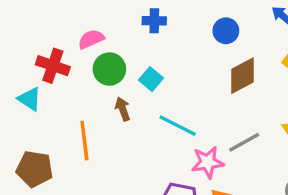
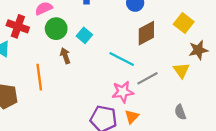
cyan line: (178, 126) -> (122, 59), moved

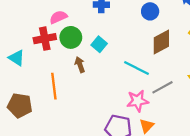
red cross: (18, 26) -> (45, 39), moved, turned -30

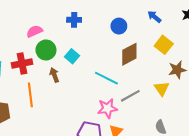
red cross: (45, 39) -> (22, 64), moved

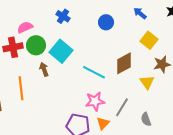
blue cross: (74, 20) -> (63, 16), turned 32
brown diamond: (129, 54) -> (124, 63), moved
cyan square: (72, 56) -> (61, 51), size x1.6
red cross: (22, 64) -> (13, 47), moved
gray line: (130, 96) -> (122, 107), moved, turned -30

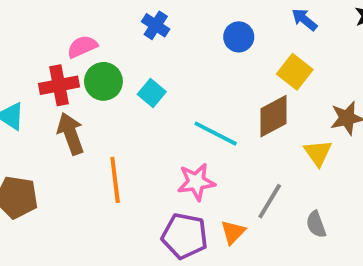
yellow square: (149, 40) -> (295, 72), moved
cyan square: (61, 51) -> (152, 93), size x0.6
brown arrow: (44, 69) -> (71, 134), moved, size x1.5
orange line: (21, 88) -> (115, 180), moved
pink star: (95, 101) -> (196, 182), moved

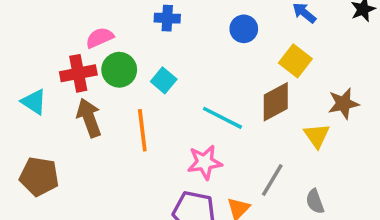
blue cross: (156, 25) -> (167, 18), turned -30
orange line: (115, 180) -> (142, 130), moved

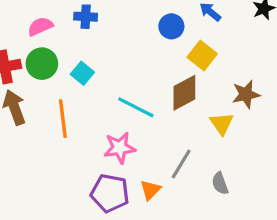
blue circle: (244, 29) -> (171, 26), moved
pink semicircle: (100, 38) -> (40, 26), moved

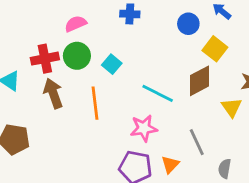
blue cross: (86, 17) -> (130, 14), moved
gray line: (181, 164) -> (197, 142), turned -56
gray semicircle: (220, 183) -> (225, 169), moved, turned 30

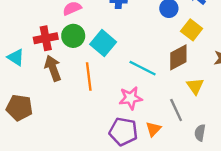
cyan square: (112, 64) -> (103, 43), size x1.5
yellow triangle: (232, 107) -> (195, 86), moved

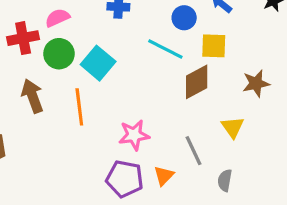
yellow square: (192, 30) -> (214, 46), turned -36
red cross: (46, 38) -> (23, 38), moved
cyan line: (143, 68) -> (165, 49), moved
yellow triangle: (195, 86) -> (233, 127), moved

